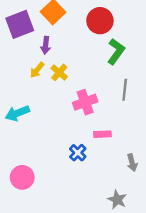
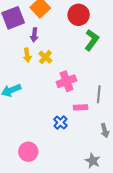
yellow arrow: (37, 70) -> (27, 55), turned -48
gray line: (125, 90) -> (99, 94), moved
pink circle: (22, 177) -> (28, 152), moved

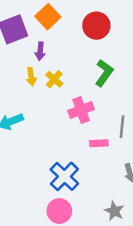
green L-shape: (92, 40) -> (104, 73), moved
blue cross: (60, 123) -> (64, 176), moved, size x1.6
pink circle: (28, 152) -> (59, 211), moved

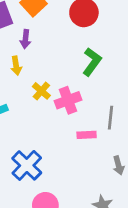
yellow cross: (54, 79) -> (41, 91), moved
blue cross: (64, 176) -> (27, 165), moved

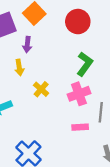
pink cross: (68, 100) -> (79, 94), moved

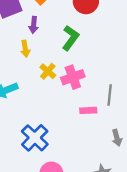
green L-shape: (85, 64) -> (70, 38), moved
pink cross: (79, 94) -> (73, 77), moved

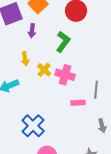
yellow arrow: (25, 49) -> (25, 59), moved
pink cross: (73, 77) -> (65, 75), turned 36

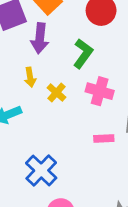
purple arrow: (32, 31) -> (40, 38), size x1.5
pink cross: (65, 75) -> (100, 91), moved

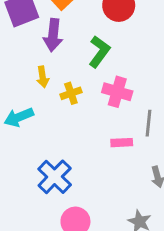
yellow cross: (57, 93) -> (71, 93), turned 30

